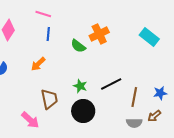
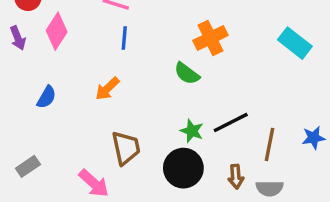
green semicircle: (78, 46) -> (187, 73), moved
green star: (80, 86) -> (192, 131), moved
brown arrow: (154, 116) -> (236, 177), moved, turned -56

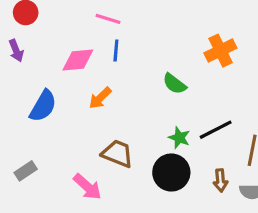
pink diamond: (57, 31) -> (78, 60), moved, turned 52
orange cross: (210, 38) -> (220, 51), moved
blue semicircle: (47, 97) -> (43, 106), size x1.5
brown trapezoid: (126, 148) -> (117, 153), turned -56

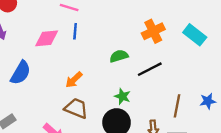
green semicircle: (175, 84) -> (119, 56), turned 126
orange arrow: (100, 98) -> (74, 80), moved
black line: (216, 130) -> (150, 69), moved

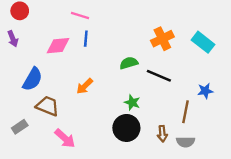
black line: (150, 69) -> (159, 76), turned 50
blue star: (208, 101) -> (205, 91), moved
brown trapezoid: (76, 108) -> (48, 106), moved

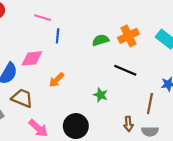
pink line: (80, 15) -> (43, 18), moved
pink diamond: (58, 46) -> (32, 58), moved
green semicircle: (129, 63) -> (101, 40), moved
black circle: (126, 128) -> (76, 126), moved

